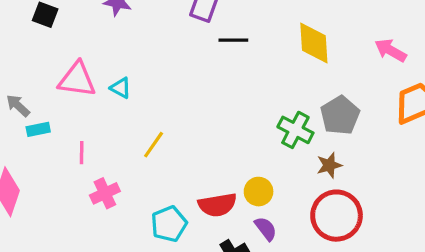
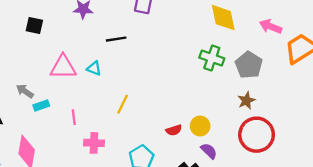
black line: (233, 40) -> (116, 39), moved
pink arrow: (391, 50) -> (271, 26), moved
green cross: (295, 130) -> (212, 58), moved
pink cross: (105, 193) -> (94, 143), turned 36
red semicircle: (217, 205) -> (174, 130), moved, size x0.6

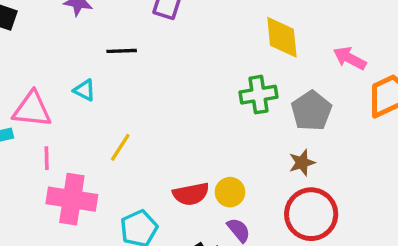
green cross: (212, 58) -> (259, 95), turned -35
pink triangle: (63, 67) -> (32, 109), moved
red semicircle: (174, 130) -> (191, 194), size x1.5
pink cross: (94, 143) -> (72, 199), size x1.6

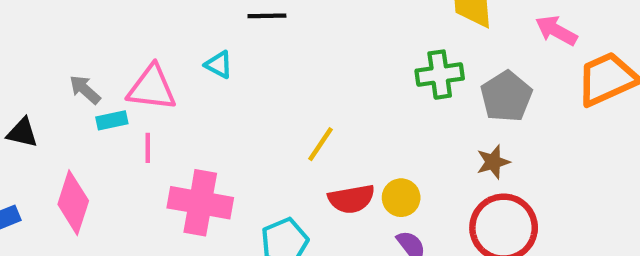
yellow line: (120, 147) -> (320, 144), moved
pink line: (47, 158) -> (148, 148), moved

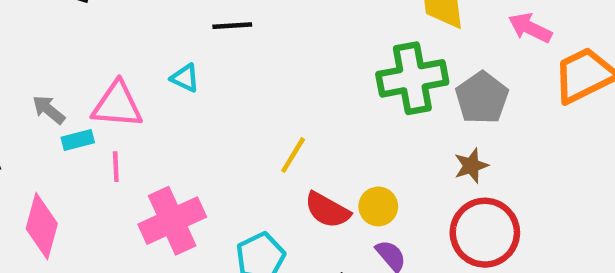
green cross: (440, 75) -> (412, 78), size x1.4
red semicircle: (351, 199) -> (327, 210), turned 42
pink cross: (200, 203) -> (172, 221), turned -32

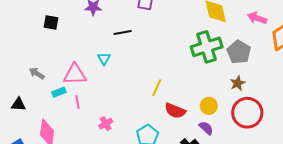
cyan triangle: (185, 78) -> (104, 59), turned 40
gray arrow: (49, 110) -> (37, 73), moved
yellow circle: (378, 206) -> (209, 106), moved
pink cross: (172, 221) -> (106, 124), size x0.5

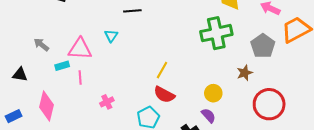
gray pentagon: (239, 52) -> (263, 46), moved
red semicircle: (175, 111) -> (164, 95), moved
red circle: (247, 113) -> (269, 104), moved

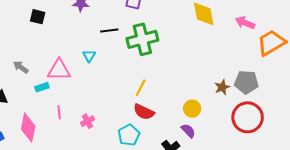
green cross: (216, 33) -> (142, 39), moved
gray pentagon: (263, 46) -> (246, 82), moved, turned -30
pink line: (80, 78) -> (59, 112), moved

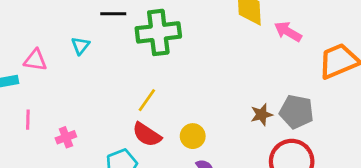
pink arrow: (245, 23) -> (288, 32), moved
pink triangle: (59, 70) -> (35, 60), size x0.7
yellow circle: (192, 109) -> (193, 136), moved

